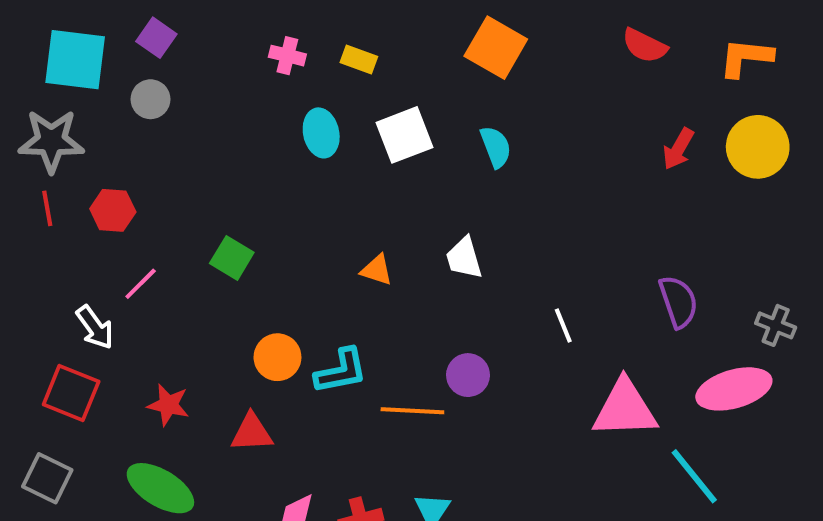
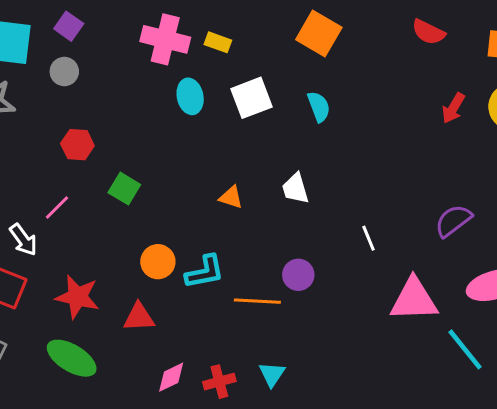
pink cross: (287, 56) -> (165, 39), size x1.8
red hexagon: (113, 210) -> (77, 145), moved
purple semicircle: (678, 302) -> (453, 221), turned -108
red star: (168, 405) -> (77, 297), size x1.4

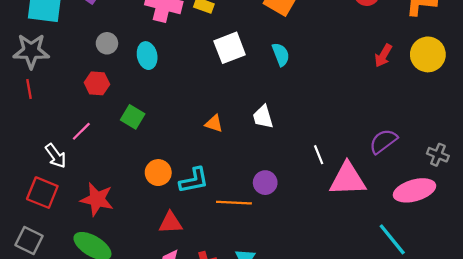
gray circle: (64, 72) -> (107, 43), moved
cyan ellipse: (190, 96) -> (147, 56), moved
pink triangle: (414, 300) -> (348, 179), moved
red triangle: (139, 317) -> (170, 223), moved

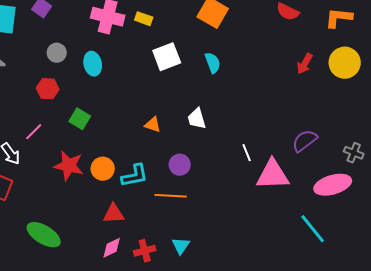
purple circle: (265, 183) -> (180, 165), moved
red star: (97, 199) -> (69, 166), moved

